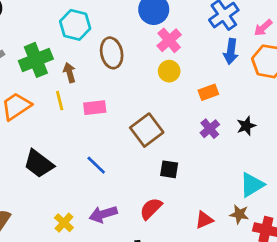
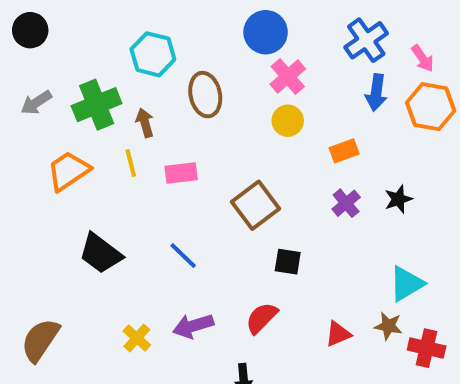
pink arrow: (263, 28) -> (423, 58), turned -84

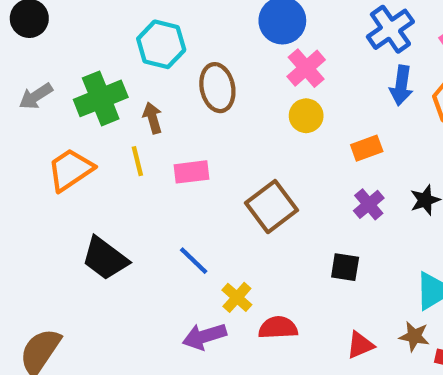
black square: (288, 262) -> (345, 267), moved
red semicircle: (262, 318) -> (278, 328), turned 42
yellow cross: (137, 338) -> (237, 297), moved

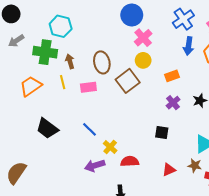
cyan hexagon: (161, 44) -> (61, 26), moved
brown ellipse: (217, 88) -> (102, 62), moved
gray arrow: (36, 96) -> (16, 41), moved
green cross: (101, 98) -> (45, 52), turned 30
brown square: (271, 207) -> (128, 81), moved

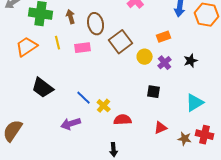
yellow circle: (143, 60) -> (145, 57), moved
brown arrow: (70, 61) -> (71, 17), moved
blue line: (89, 129) -> (84, 98), moved
purple arrow: (95, 166) -> (71, 124), moved
brown star: (195, 166) -> (185, 139), moved

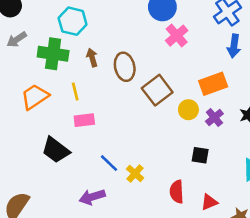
orange rectangle: (164, 37) -> (213, 84), size x1.5
pink rectangle: (83, 48) -> (84, 120), moved
red semicircle: (123, 120) -> (177, 192), moved, turned -90

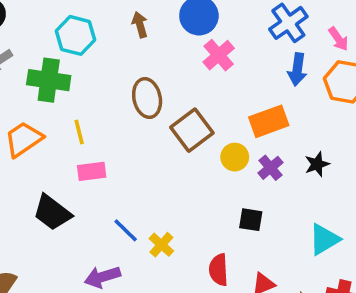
brown arrow: (92, 58) -> (140, 25), moved

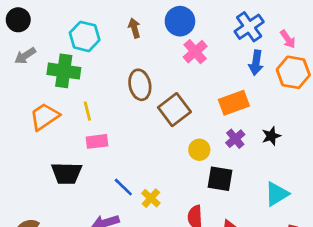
yellow circle: (235, 157) -> (199, 150), moved
black trapezoid: (52, 213) -> (67, 173), turned -36
black square: (251, 220) -> (220, 179), size x1.4

